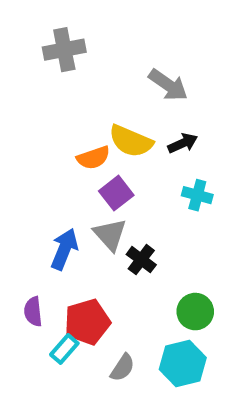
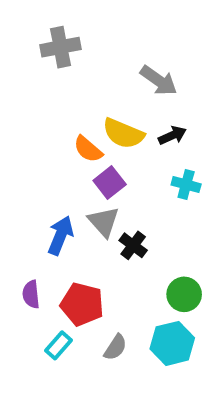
orange semicircle: (93, 158) -> (88, 149), turned 60
red pentagon: (87, 322) -> (82, 304), turned 30
cyan rectangle: (64, 349) -> (59, 345), moved

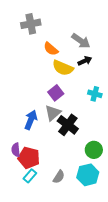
black arrow: (172, 135) -> (85, 61), moved
orange semicircle: (88, 149) -> (51, 49), moved
gray triangle: (104, 222) -> (53, 113), turned 30
black cross: (133, 245) -> (68, 125), size x1.5
red pentagon: (82, 304) -> (29, 158), moved

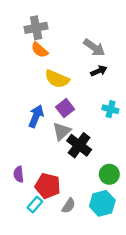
orange semicircle: (51, 49) -> (40, 50), moved
yellow semicircle: (63, 68) -> (57, 79), moved
blue arrow: (31, 120) -> (36, 116), moved
red pentagon: (29, 158) -> (48, 186), moved

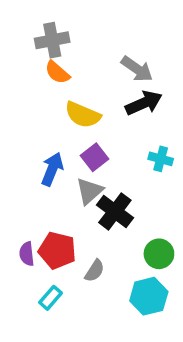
black arrow: (99, 71) -> (144, 103), size x1.5
red pentagon: (48, 186) -> (57, 250), moved
gray semicircle: (69, 206) -> (95, 271), moved

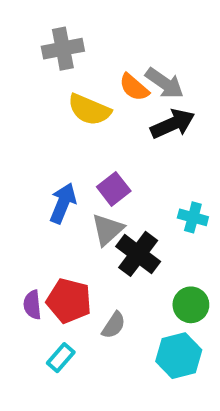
orange semicircle: (57, 72) -> (134, 87), moved
yellow semicircle: (83, 115) -> (89, 110), moved
cyan cross: (161, 159) -> (193, 217), moved

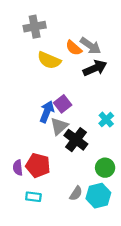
blue arrow: (63, 203) -> (47, 112), moved
cyan cross: (193, 217) -> (106, 120), turned 32
gray semicircle: (114, 325) -> (76, 193), moved
cyan rectangle: (61, 358) -> (33, 197), turned 56

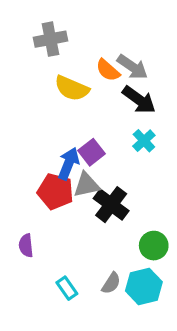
black arrow: (95, 68) -> (139, 100), turned 60
cyan cross: (106, 120) -> (144, 141), moved
gray triangle: (59, 126) -> (87, 185), turned 30
red pentagon: (38, 165) -> (55, 191), moved
cyan rectangle: (33, 197) -> (67, 288), moved, turned 48

